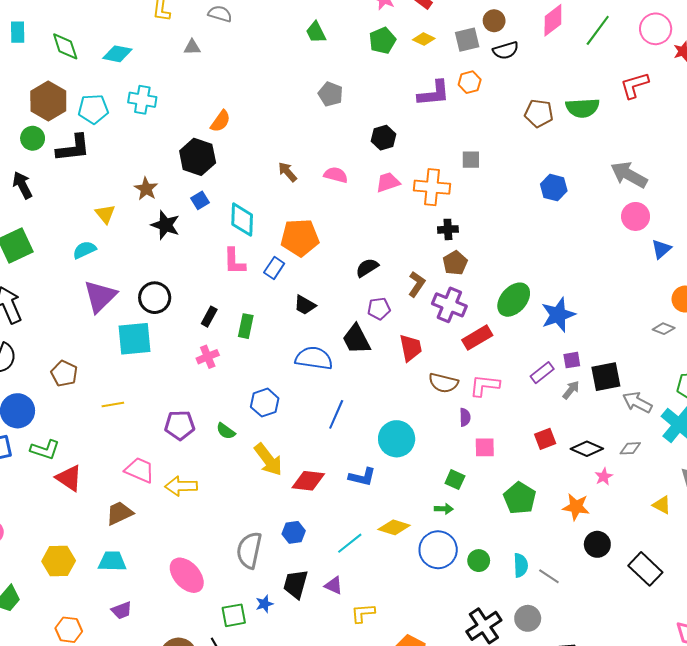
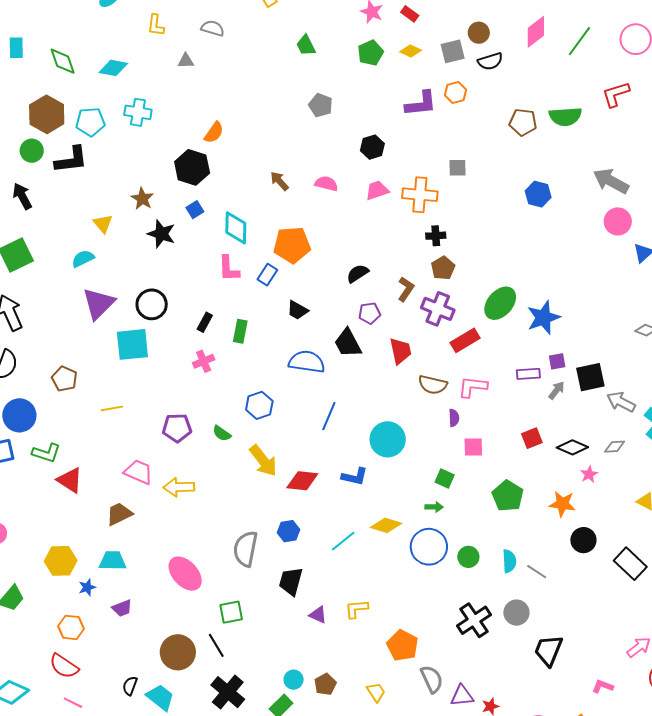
purple rectangle: (542, 373) -> (528, 374), turned 35
purple triangle: (334, 585) -> (318, 615), moved
blue star: (264, 604) -> (87, 587), moved

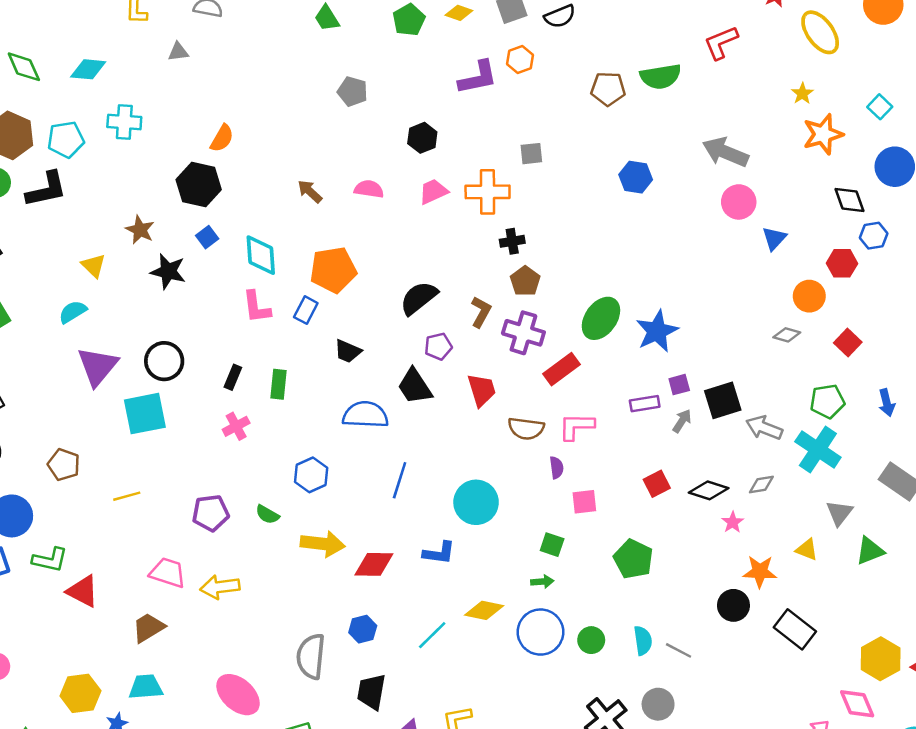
black semicircle: (358, 273) -> (419, 298), size x1.4
yellow arrow: (263, 461) -> (323, 544), turned -40
orange star: (562, 504) -> (760, 572), moved

